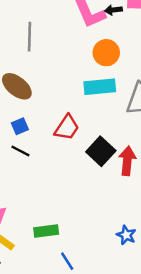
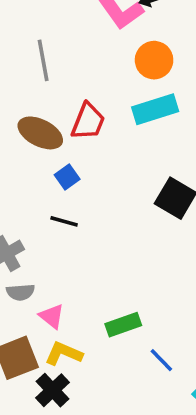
blue square: (20, 126) -> (67, 177), moved
red trapezoid: (67, 127) -> (88, 121), moved

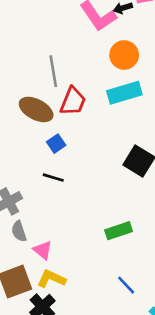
gray line: (43, 60) -> (53, 71), moved
gray semicircle: (20, 292) -> (19, 231), turned 75
green rectangle: (123, 325) -> (119, 231), moved

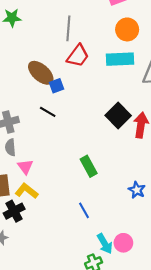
brown ellipse: (36, 109) -> (41, 73), moved
green rectangle: (119, 231) -> (89, 166), turned 66

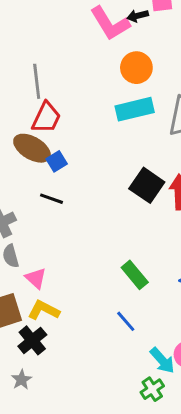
gray line: (68, 28) -> (37, 81), moved
red trapezoid: (78, 56) -> (46, 118), moved
green rectangle: (89, 166) -> (135, 275), moved

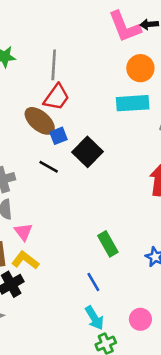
black square: (147, 185) -> (87, 152), moved
cyan arrow: (162, 360) -> (94, 318), moved

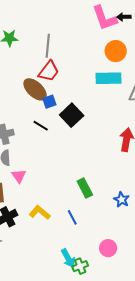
yellow L-shape: (25, 260) -> (40, 212), moved
cyan arrow: (94, 318) -> (68, 258), moved

